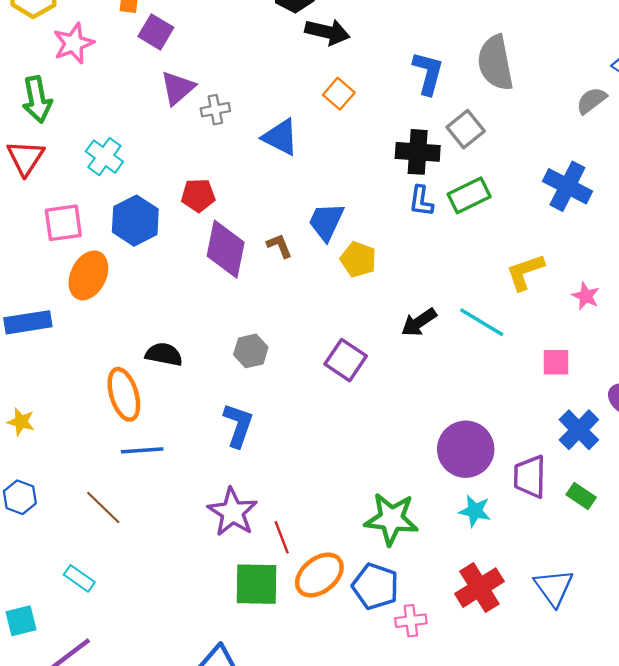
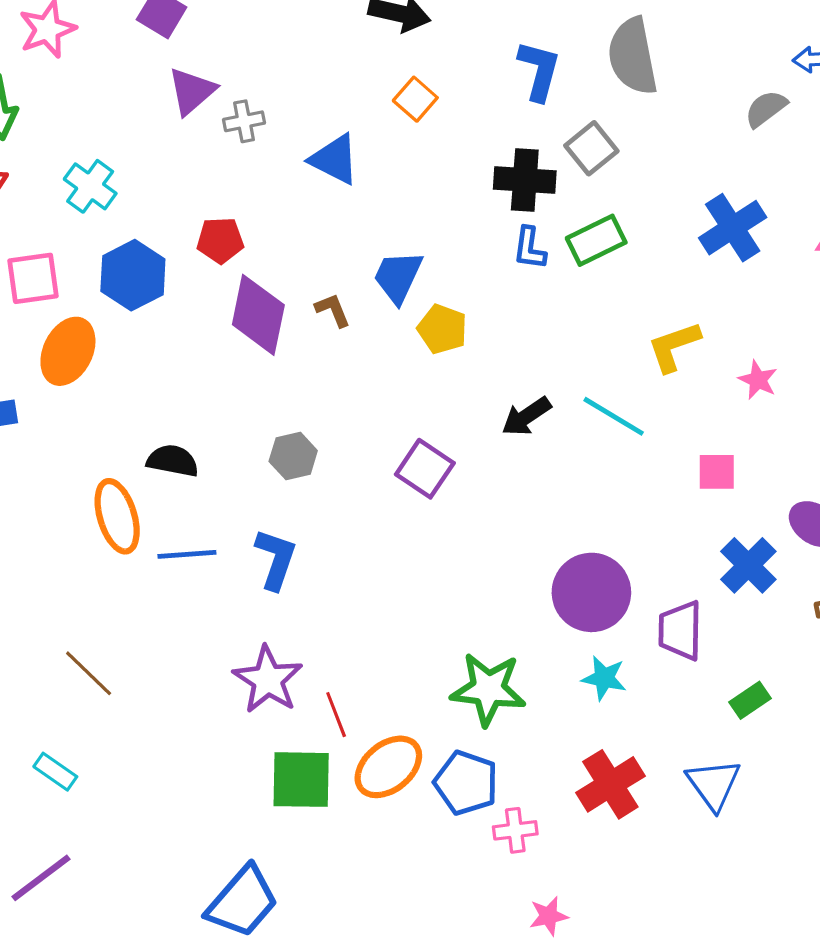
blue cross: (567, 186) -> (733, 228), turned 30
blue line: (142, 450) -> (187, 554), moved
green rectangle: (581, 496) -> (750, 700), moved, turned -68

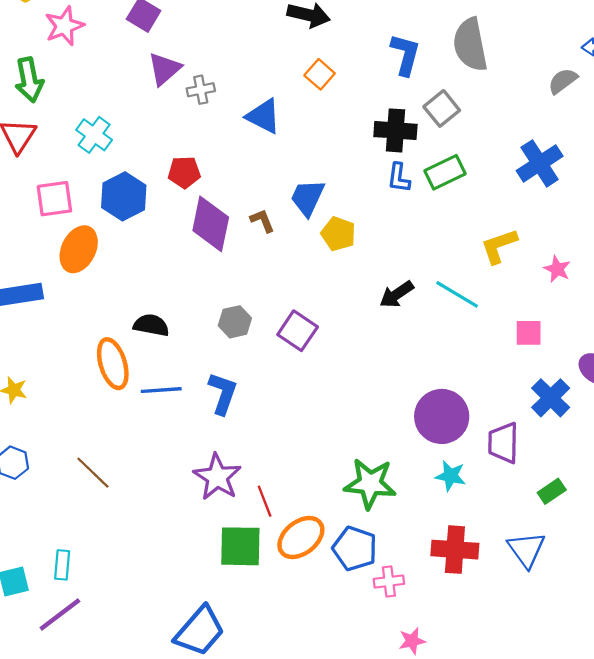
purple square: (425, 469) -> (298, 331), moved
cyan rectangle: (55, 772) -> (62, 565), moved, turned 60
red cross: (610, 784) -> (455, 550), turned 36

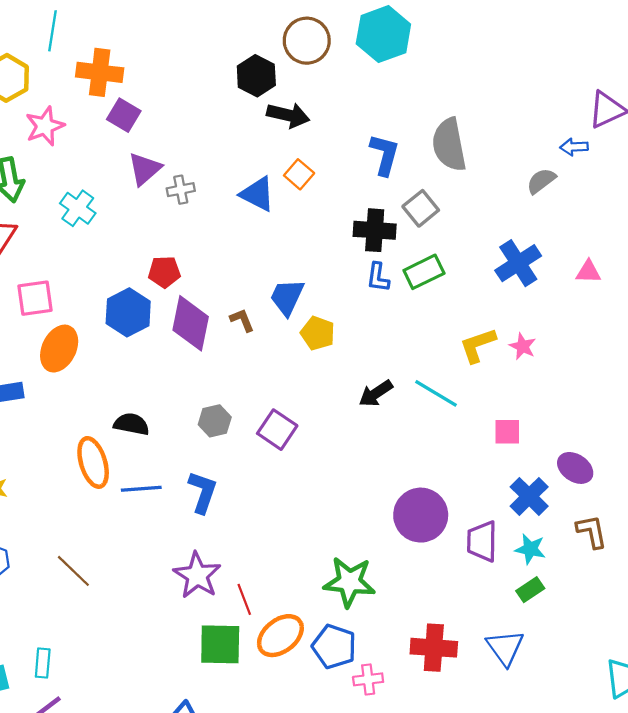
blue triangle: (263, 116) -> (257, 194), moved
cyan cross: (94, 135) -> (78, 208), moved
blue hexagon: (124, 196) -> (128, 312), moved
pink star: (557, 269) -> (523, 346), moved
cyan star: (450, 476) -> (530, 549), moved

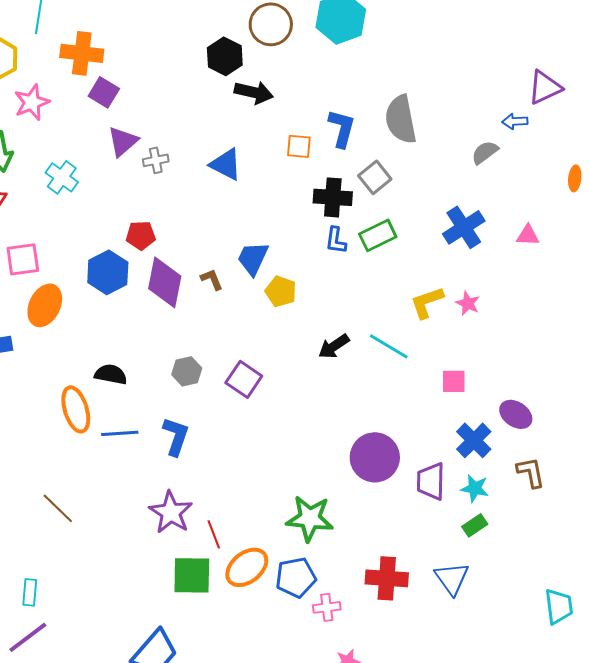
orange square: (299, 174) -> (299, 146), moved, turned -36
blue pentagon: (334, 647) -> (296, 577), turned -30

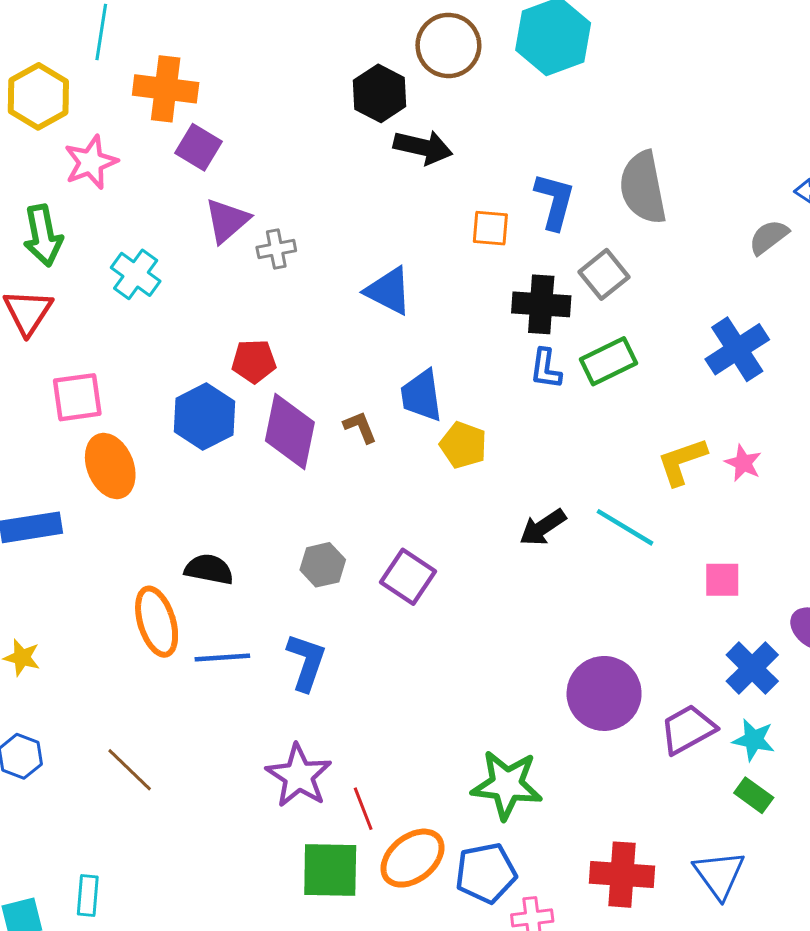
blue triangle: (226, 164) -> (389, 291), moved
blue trapezoid: (253, 258) -> (421, 396), turned -33
orange ellipse: (45, 305) -> (110, 466), turned -48
purple trapezoid: (431, 481) -> (688, 729), turned 60
green rectangle: (475, 525) -> (754, 795), turned 70

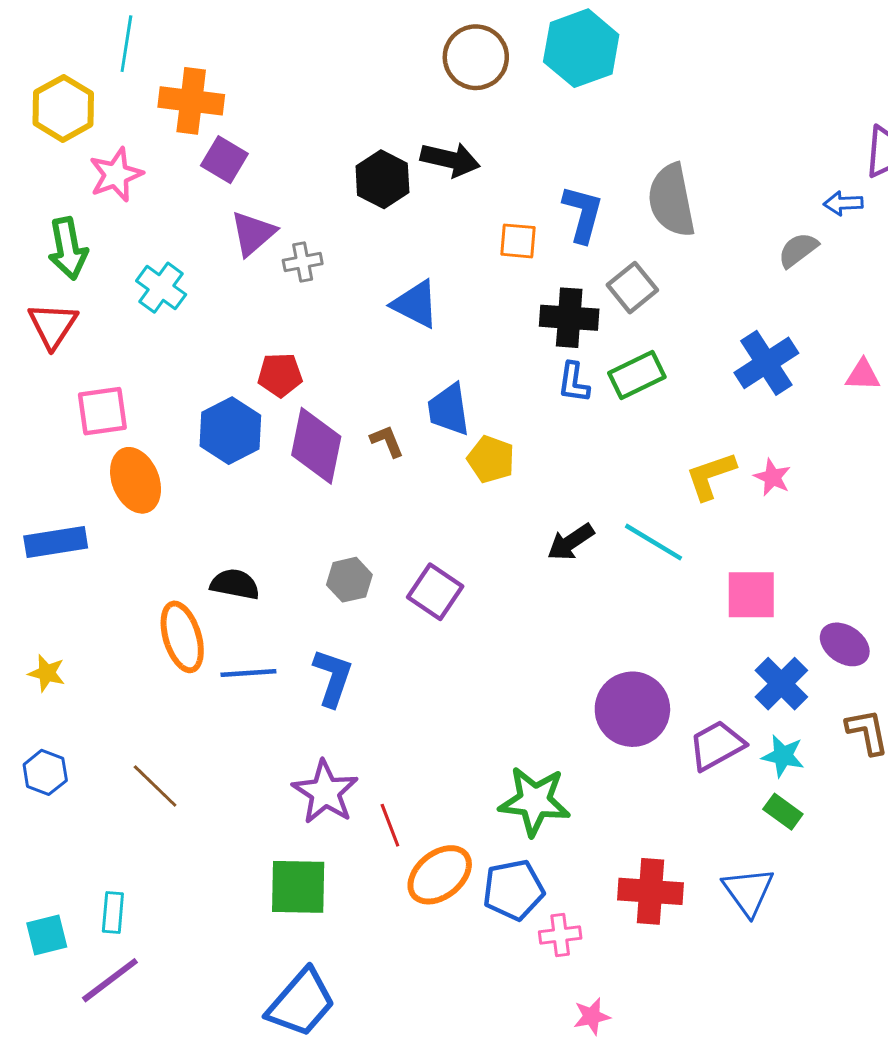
black hexagon: (380, 93) -> (382, 179), moved
pink square: (722, 580) -> (751, 595), size x1.4
green square: (330, 870) -> (298, 887), moved

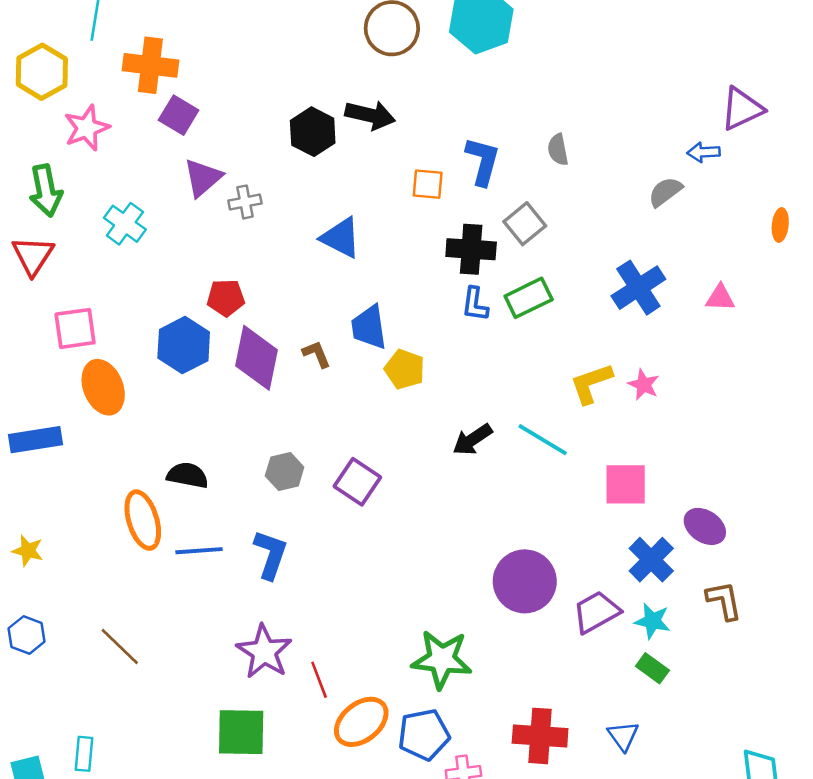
gray semicircle: (672, 200) -> (558, 150), size x0.5
blue triangle: (748, 891) -> (623, 736), size x0.7

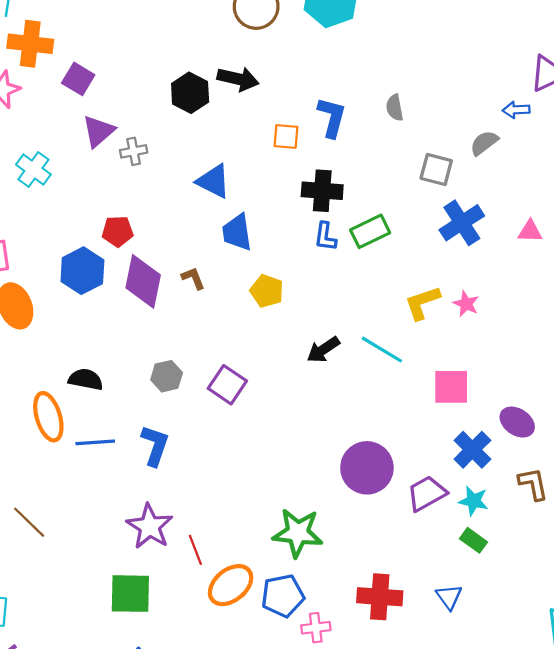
orange cross: (150, 65) -> (30, 44), moved
gray square: (525, 224) -> (436, 169), moved, turned -36
blue trapezoid: (369, 327) -> (237, 232), moved

